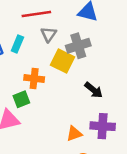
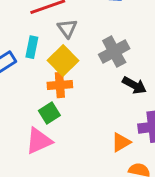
gray cross: (78, 46) -> (114, 52), moved
yellow square: (63, 61) -> (63, 61), moved, turned 30

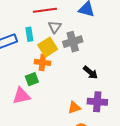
cyan rectangle: (32, 47) -> (29, 34), turned -32
gray cross: (114, 52) -> (73, 42), moved

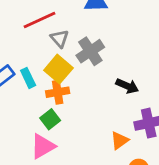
cyan rectangle: (29, 34) -> (28, 78), moved

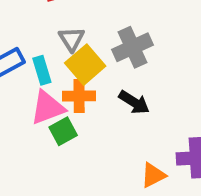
gray triangle: (60, 39) -> (72, 39), moved
black arrow: (127, 86) -> (134, 102), moved
pink triangle: (43, 146) -> (48, 108), moved

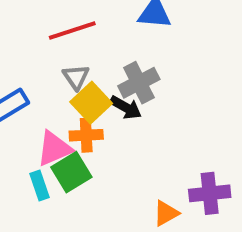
cyan rectangle: (42, 70) -> (40, 185), moved
black arrow: (134, 102) -> (126, 107), moved
green square: (63, 131) -> (71, 172), size x1.4

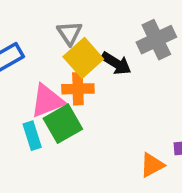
gray cross: (139, 83) -> (156, 40), moved

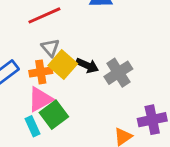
gray cross: (156, 40) -> (118, 73), moved
orange cross: (78, 89) -> (41, 72), moved

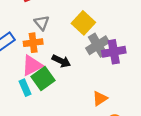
yellow square: (63, 65) -> (83, 23), moved
black arrow: (87, 65) -> (61, 61), moved
purple cross: (152, 120) -> (114, 52), moved

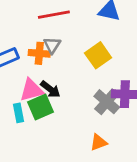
orange cross: (33, 43) -> (39, 53), moved
gray cross: (98, 45) -> (107, 102), moved, turned -30
black arrow: (61, 61) -> (50, 89), moved

